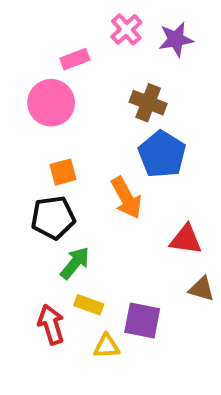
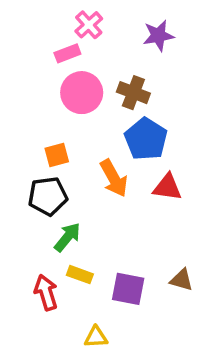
pink cross: (126, 29) -> (89, 25), moved
pink circle: (51, 103) -> (82, 93), moved
red triangle: (186, 239) -> (167, 187), moved
brown triangle: (202, 289) -> (182, 280), moved
yellow triangle: (107, 346) -> (96, 337), moved

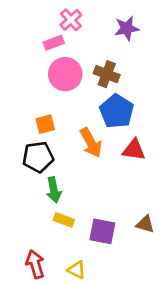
green arrow: (67, 237) -> (54, 190), turned 130
red arrow: (46, 292) -> (35, 264), moved
yellow triangle: (96, 337) -> (77, 270), turned 30

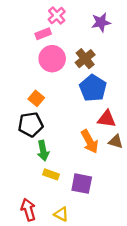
brown cross: (107, 74) -> (85, 59), turned 30
orange square: (45, 124) -> (36, 98), turned -35
orange arrow: (91, 143) -> (90, 142), moved
brown triangle: (145, 224) -> (116, 142), moved

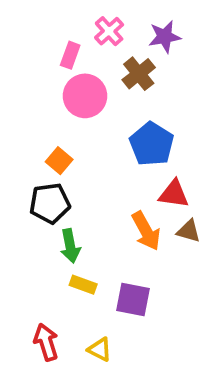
pink cross: (57, 16) -> (109, 31), moved
pink rectangle: (43, 34) -> (70, 55), turned -49
brown cross: (85, 59) -> (139, 74), moved

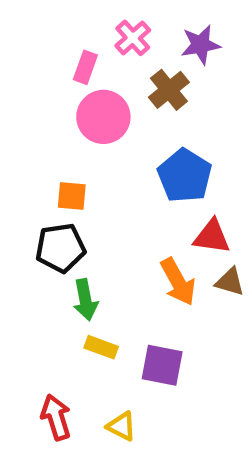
orange square: (59, 161) -> (72, 196), turned -35

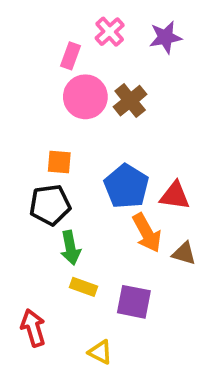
brown cross: (169, 90) -> (130, 101), moved
blue pentagon: (185, 176) -> (126, 186), moved
brown triangle: (230, 282) -> (184, 253), moved
red arrow: (56, 417) -> (33, 328), moved

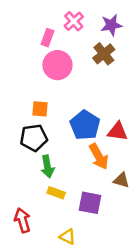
brown cross: (130, 101) -> (104, 54), moved
brown triangle: (184, 253) -> (121, 180), moved

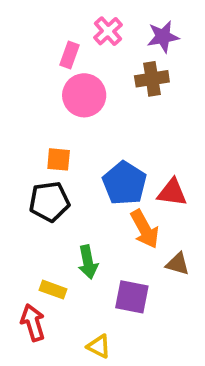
brown cross: (104, 54) -> (152, 79), turned 30
green arrow: (47, 166) -> (88, 262), moved
yellow rectangle: (56, 193) -> (53, 290), moved

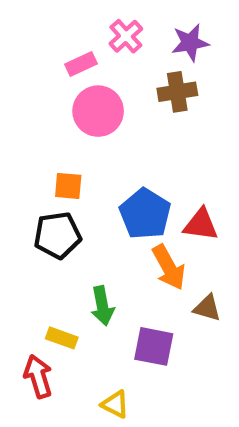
pink rectangle: (70, 55) -> (81, 64), turned 45

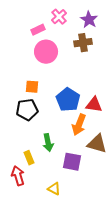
purple star: (190, 43) -> (89, 20), turned -30
orange arrow: (169, 267) -> (79, 125), turned 50
brown triangle: (207, 308) -> (97, 144), size x1.5
yellow rectangle: (62, 338) -> (29, 158), turned 48

